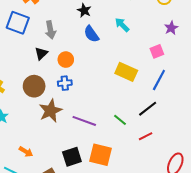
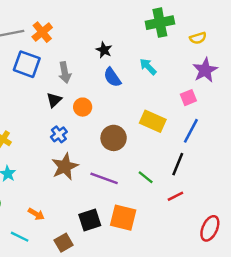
purple star: (171, 28) -> (205, 70), size x1.5
blue cross: (65, 83) -> (59, 134), moved, turned -32
brown circle: (34, 86) -> (114, 138), moved
black line: (148, 109) -> (178, 164), turned -30

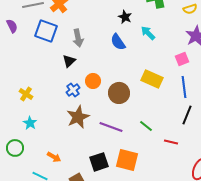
black star: (104, 50) -> (125, 17), moved
orange circle: (83, 107) -> (93, 81), moved
blue line: (191, 131) -> (184, 87), turned -35
black line: (178, 164) -> (187, 115), moved
red line: (175, 196) -> (171, 142), turned 40

